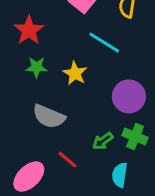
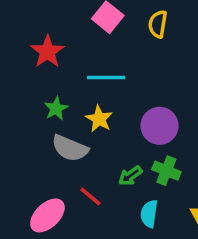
cyan line: (104, 43) -> (106, 78), moved, turned -32
green star: (37, 67) -> (56, 109), moved, turned -30
yellow star: (75, 73) -> (99, 119), moved

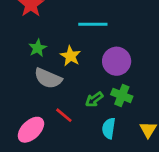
cyan line: (106, 78) -> (93, 24), moved

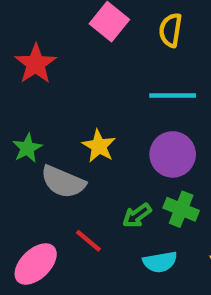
cyan line: (93, 24) -> (173, 95), moved
green star: (38, 48) -> (27, 148), moved
cyan semicircle: (109, 128) -> (160, 262), turned -108

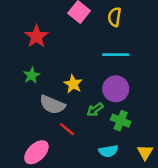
green star: (27, 148) -> (32, 75), moved
green arrow: (137, 216) -> (95, 110), moved
red line: (88, 241) -> (67, 129), moved

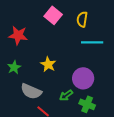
red star: (36, 36) -> (18, 35), turned -30
cyan line: (116, 55) -> (92, 42), moved
yellow star: (73, 84) -> (48, 64), moved

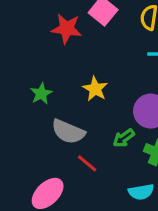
red star: (18, 35) -> (67, 29), moved

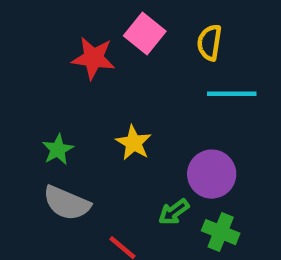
gray semicircle: (68, 132) -> (67, 203), moved

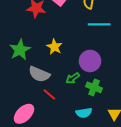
green star: (58, 150) -> (20, 50), size x1.5
gray semicircle: (67, 203) -> (39, 74), moved

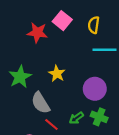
gray semicircle: (39, 74) -> (41, 103), turned 35
green arrow: (73, 78) -> (76, 118), moved

